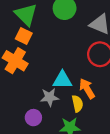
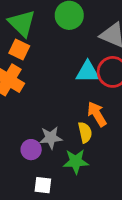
cyan triangle: (62, 80) -> (88, 72), moved
gray star: (50, 97) -> (51, 138), moved

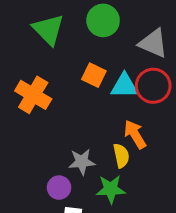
orange square: (19, 50) -> (94, 75), moved
purple circle: (31, 150) -> (59, 188), moved

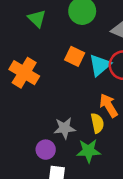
green triangle: (48, 30) -> (37, 19), size x0.7
cyan triangle: (124, 86) -> (100, 65), turned -40

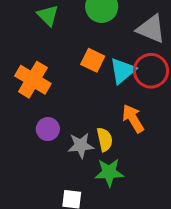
yellow semicircle: (97, 123) -> (105, 139), moved
purple circle: (46, 150) -> (48, 129), moved

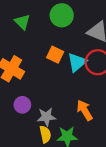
orange arrow: (133, 119) -> (85, 110), moved
yellow semicircle: (105, 139) -> (45, 134), moved

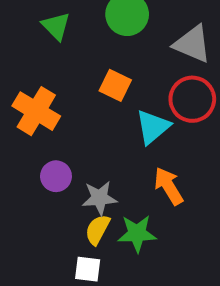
cyan triangle: (77, 62) -> (153, 127), moved
yellow semicircle: (45, 134) -> (97, 230), turned -140

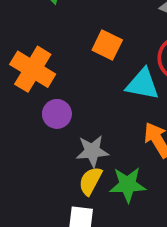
cyan triangle: (153, 127) -> (143, 84), turned 51
purple circle: (56, 176) -> (57, 114), moved

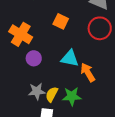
cyan triangle: (143, 84) -> (70, 58), moved
gray star: (92, 151) -> (37, 91), moved

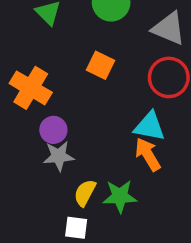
cyan triangle: (70, 58) -> (150, 126), moved
gray star: (37, 91) -> (59, 156), moved

